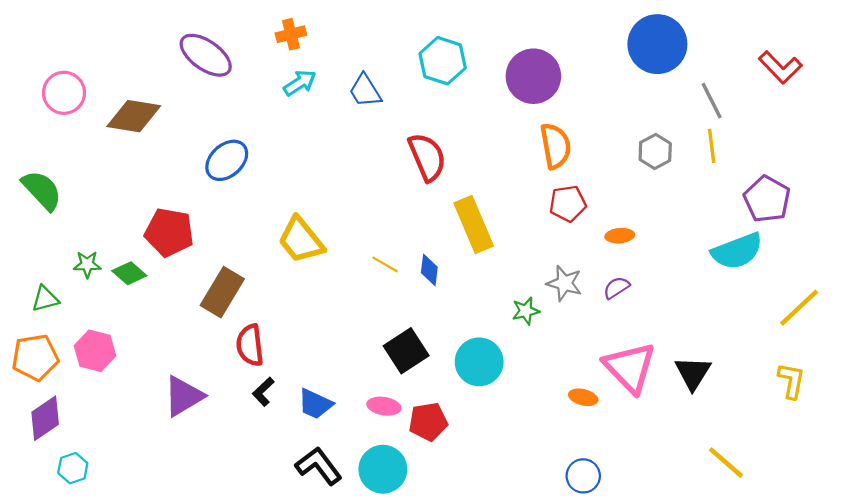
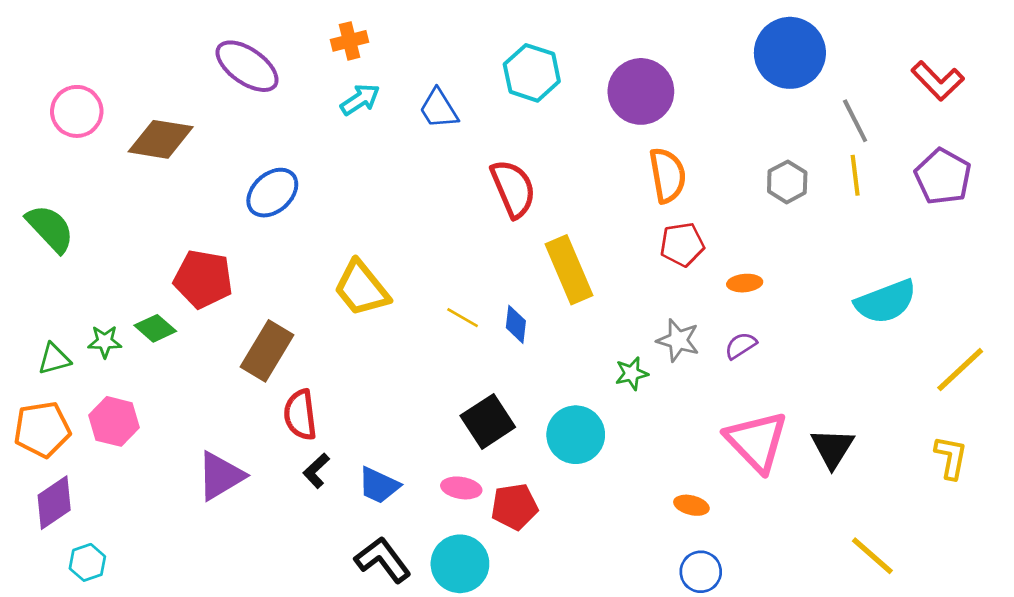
purple pentagon: (767, 199) -> (943, 177), moved
green star: (87, 264) -> (105, 342), moved
orange ellipse: (583, 397) -> (691, 505), moved

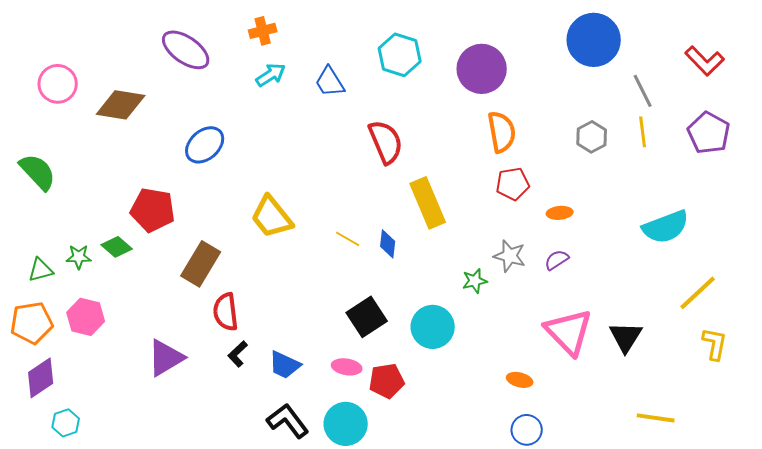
yellow line: (960, 370) -> (698, 293), moved
yellow line: (872, 556) -> (656, 418), turned -33

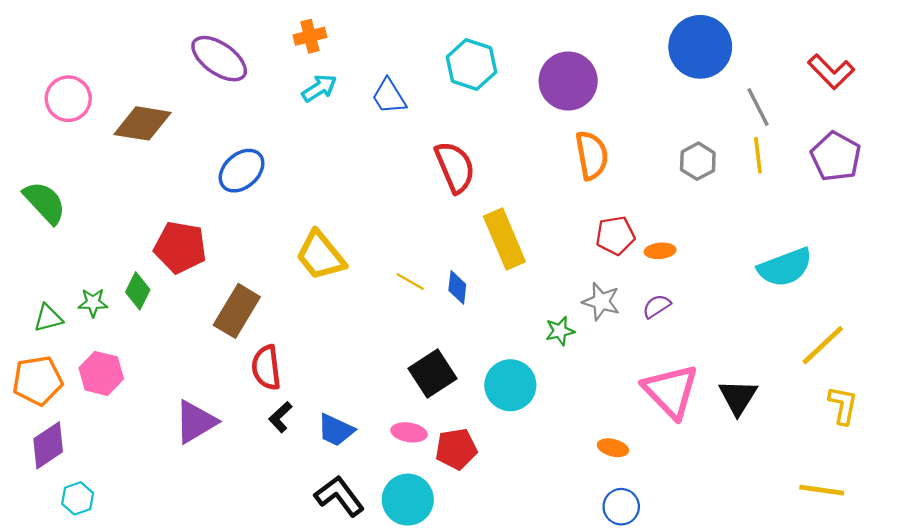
red pentagon: (513, 184) -> (615, 235), moved
green diamond: (117, 247) -> (138, 291), turned 76
yellow line: (656, 418) -> (822, 490), moved

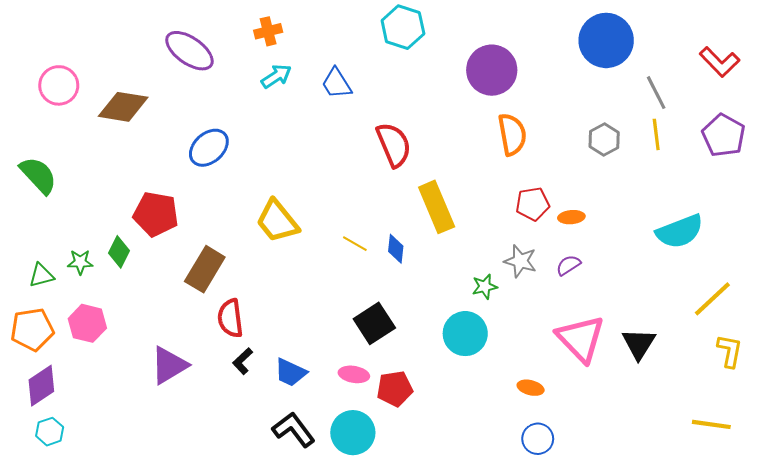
cyan hexagon: (471, 65) -> (403, 27), moved
cyan circle: (510, 385) -> (465, 334), moved
cyan hexagon: (78, 498) -> (50, 432), moved

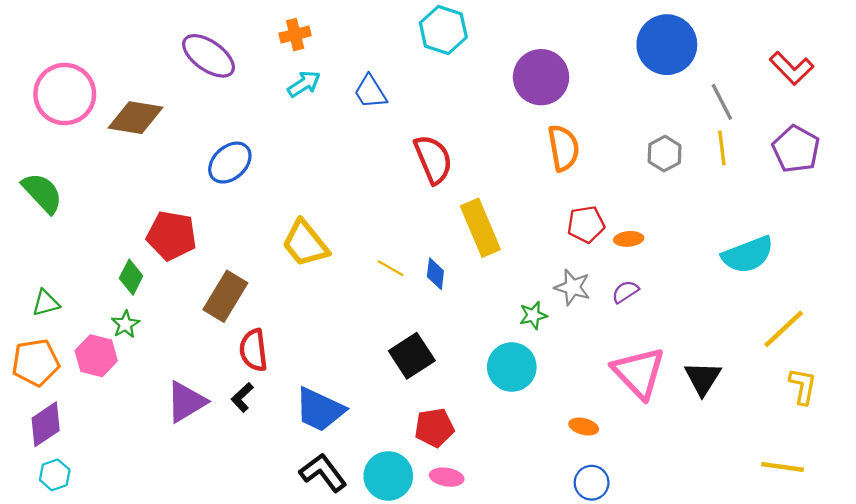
pink circle: (59, 85) -> (65, 94), size x1.4
green star: (80, 262) -> (125, 324), moved, turned -30
black L-shape: (243, 361) -> (242, 397), moved
blue trapezoid: (291, 372) -> (320, 410), size x1.4
pink ellipse: (354, 374) -> (447, 477), moved

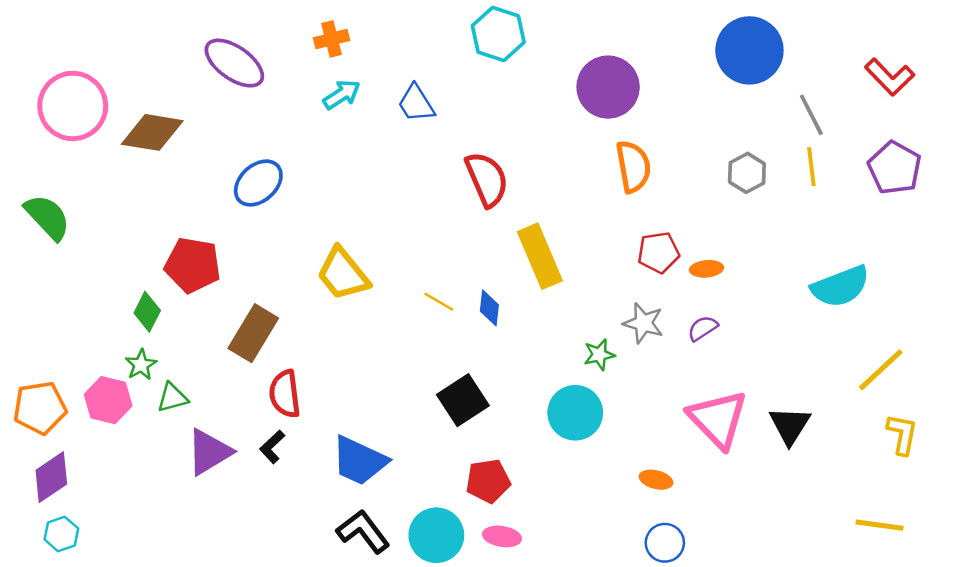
green triangle: (46, 303) -> (172, 398), moved

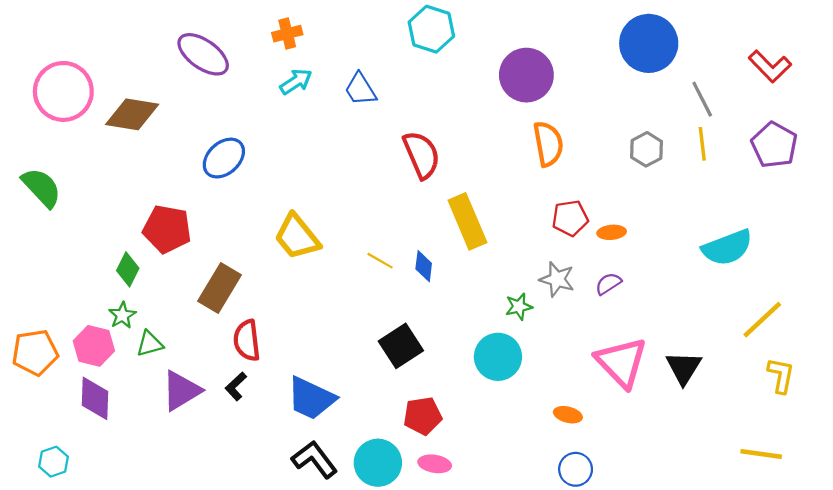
purple diamond: (51, 477) -> (95, 398), moved, turned -54

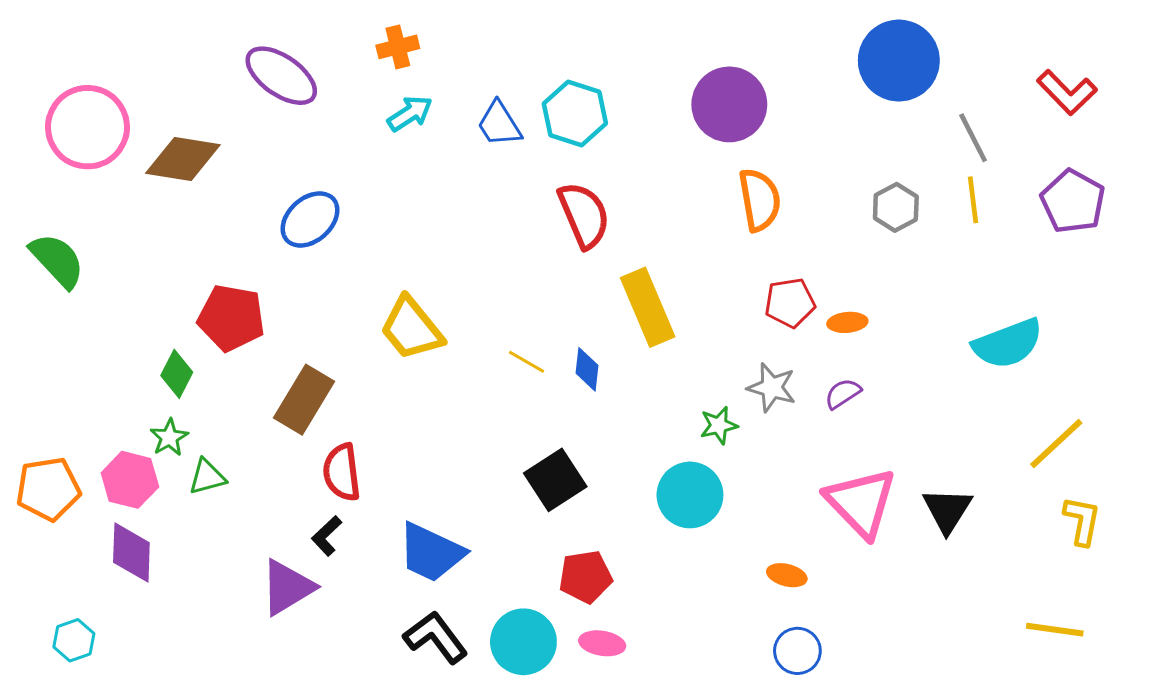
cyan hexagon: (431, 29) -> (575, 114), moved
purple triangle: (181, 391) -> (287, 587), moved

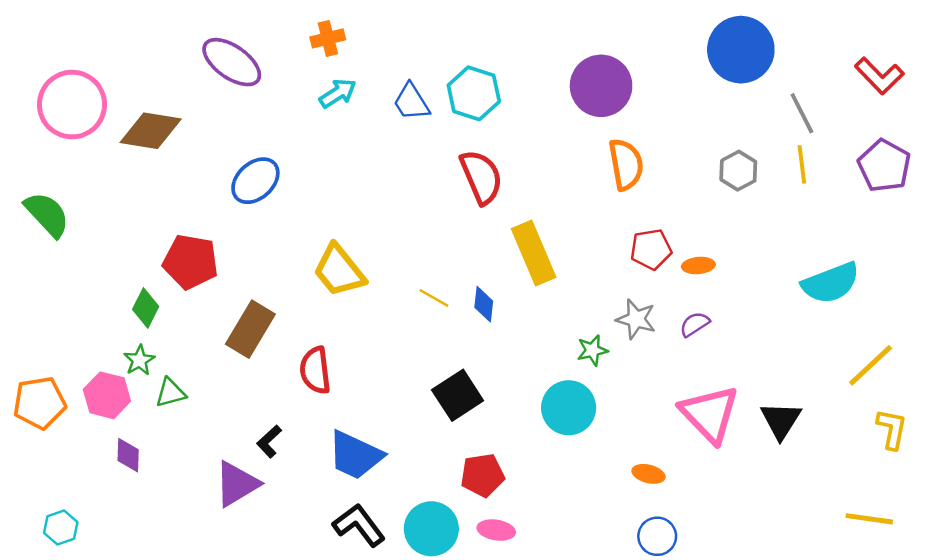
red semicircle: (342, 472) -> (315, 370), moved
purple diamond: (131, 552) -> (128, 455), moved, size x0.7

